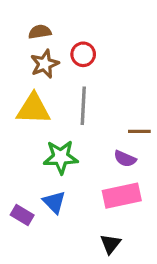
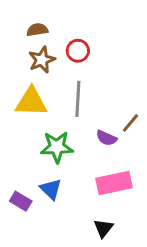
brown line: (139, 131) -> (130, 123), turned -50
purple semicircle: (125, 159) -> (106, 138), moved

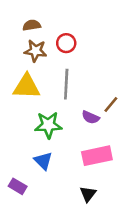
brown star: (42, 60) -> (36, 51), turned 30
purple rectangle: (21, 201) -> (18, 186), moved

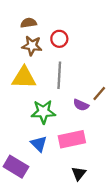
pink rectangle: (97, 156) -> (72, 139), moved
purple rectangle: (18, 186) -> (16, 167), size x1.5

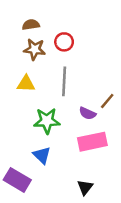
yellow triangle: (24, 78) -> (26, 84), size x0.7
pink rectangle: (72, 139) -> (92, 142), moved

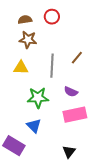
red circle: (64, 42) -> (52, 17), moved
brown line: (107, 101) -> (77, 58), moved

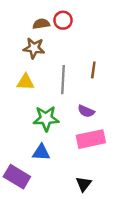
brown semicircle: (25, 20) -> (41, 24), moved
brown line: (77, 58) -> (93, 70), turned -32
blue triangle: (34, 126) -> (41, 152), turned -42

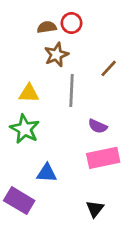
brown star: (34, 48) -> (56, 55), moved, turned -30
brown line: (93, 70) -> (109, 68), moved, turned 35
green star: (46, 118) -> (25, 129), moved, turned 30

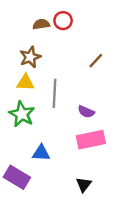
brown star: (56, 55) -> (30, 57), moved
gray line: (71, 90) -> (55, 93), moved

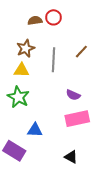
gray line: (55, 93) -> (53, 60), moved
black triangle: (84, 185) -> (71, 157), turned -40

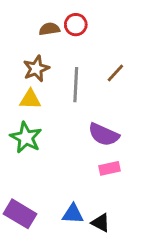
purple semicircle: (73, 95) -> (104, 135), size x1.5
pink rectangle: (77, 119) -> (109, 168), size x0.6
blue triangle: (35, 130) -> (73, 214), moved

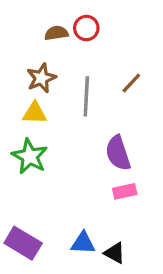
purple semicircle: (104, 135) -> (118, 153), turned 48

